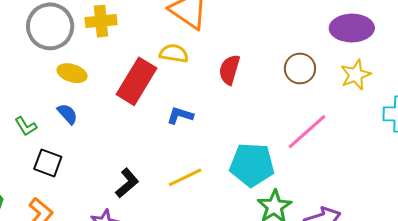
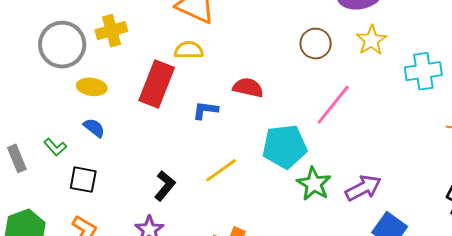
red semicircle: (229, 70) -> (248, 88), moved, turned 96

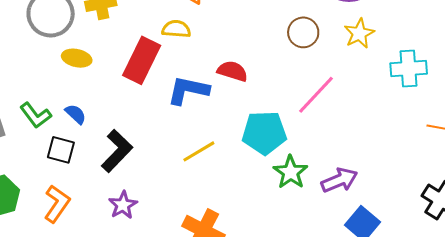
blue L-shape: (205, 110) -> (188, 90), size x1.6
blue semicircle: (94, 128) -> (76, 114), moved
green L-shape: (55, 147) -> (36, 115), size x1.4
black L-shape: (165, 186) -> (117, 151), moved, size x1.4

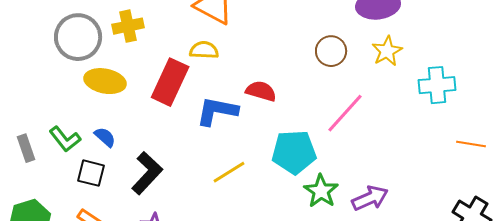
yellow ellipse: (77, 58) -> (105, 81), size x1.4

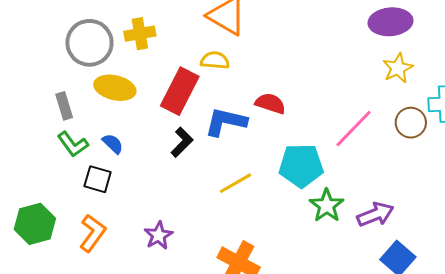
brown circle: (331, 51) -> (411, 123), moved
gray rectangle: (26, 148) -> (64, 106), moved
black L-shape: (147, 173) -> (182, 142), moved, size x0.7

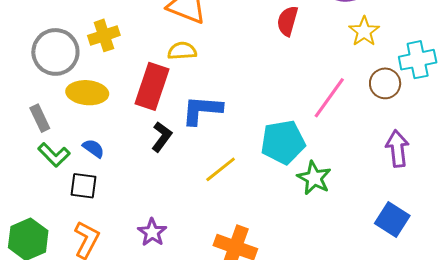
red semicircle: (270, 103) -> (287, 21), moved, turned -84
purple arrow: (375, 214) -> (397, 148), moved, turned -66

